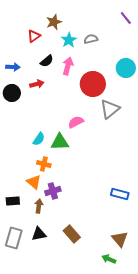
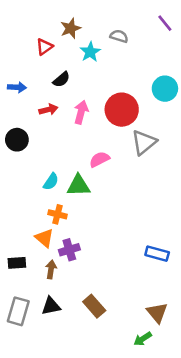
gray semicircle: (91, 39) -> (119, 36), moved, turned 32
pink arrow: (68, 66) -> (81, 112), moved
black circle: (12, 93) -> (17, 140), moved
green arrow: (109, 259) -> (143, 339), turned -56

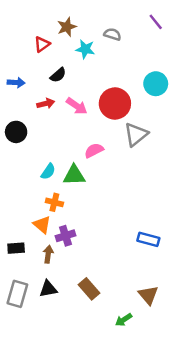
cyan star: (90, 52) -> (85, 49), turned -30
pink arrow: (81, 112) -> (77, 106), turned 110
green arrow: (143, 339) -> (124, 320), moved

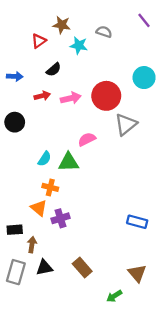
brown star: (67, 27) -> (62, 25), turned 30
pink arrow: (77, 106) -> (71, 98), turned -48
brown arrow: (48, 254) -> (32, 245), moved

